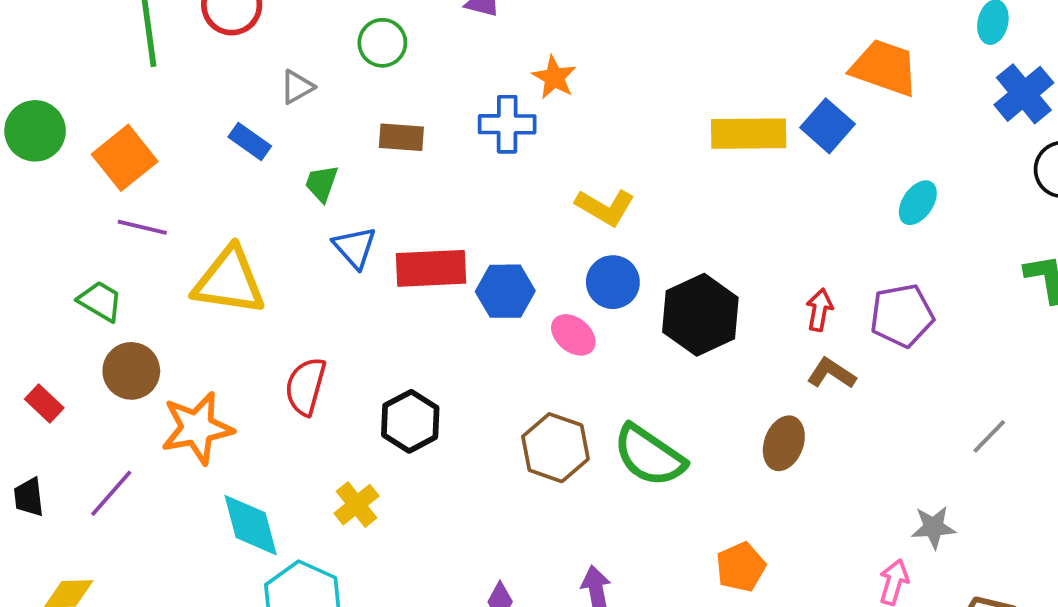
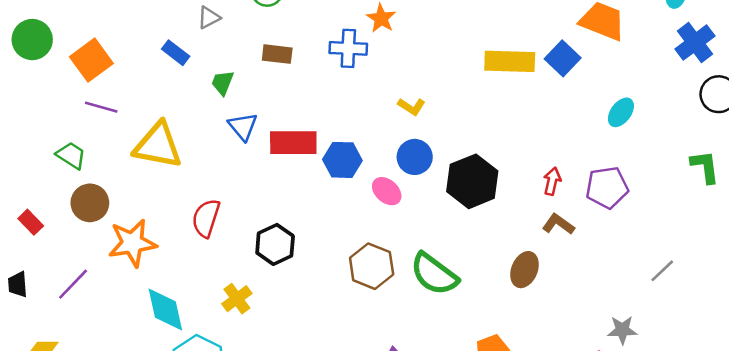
yellow L-shape: (605, 207) -> (411, 107), size x0.7

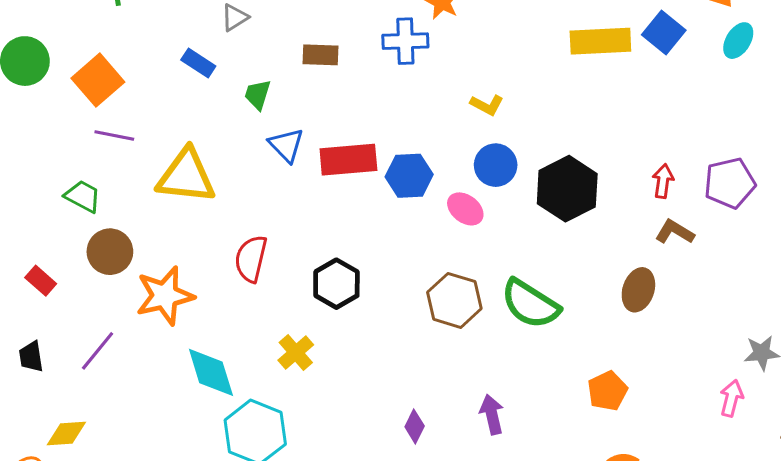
cyan ellipse: (621, 112) -> (738, 41), moved

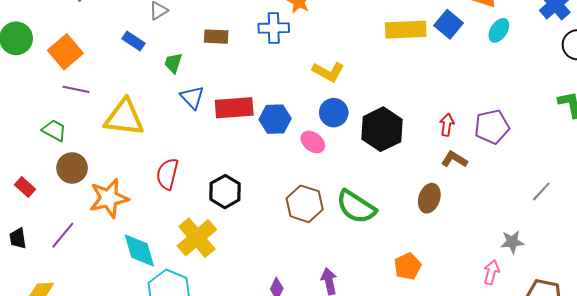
yellow L-shape: (487, 105) -> (328, 72), size x1.4
yellow cross: (296, 352) -> (197, 238), size x1.6

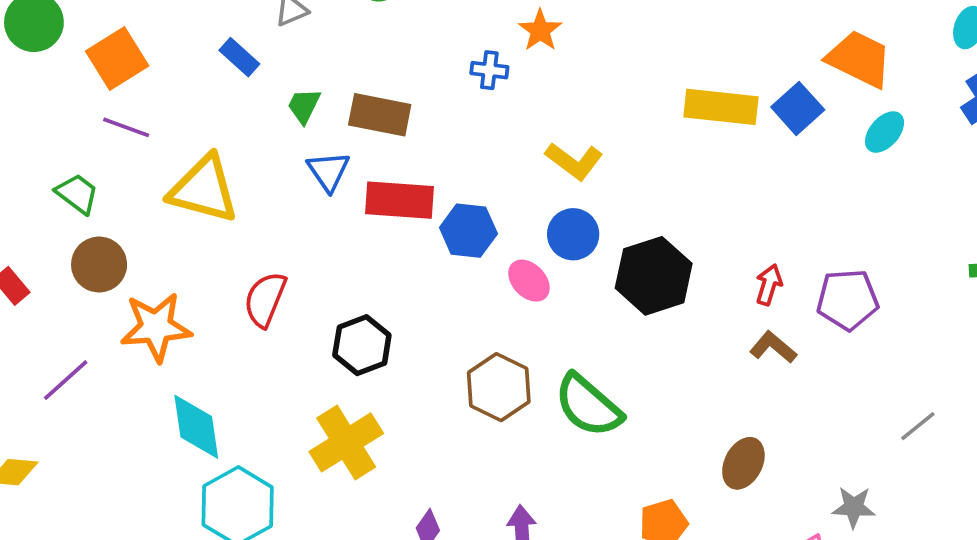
blue cross: (274, 28) -> (489, 70), size x0.7
brown rectangle: (216, 37) -> (380, 115), moved, size x1.4
brown ellipse: (429, 198) -> (743, 463), moved
yellow cross: (197, 238) -> (346, 442), moved

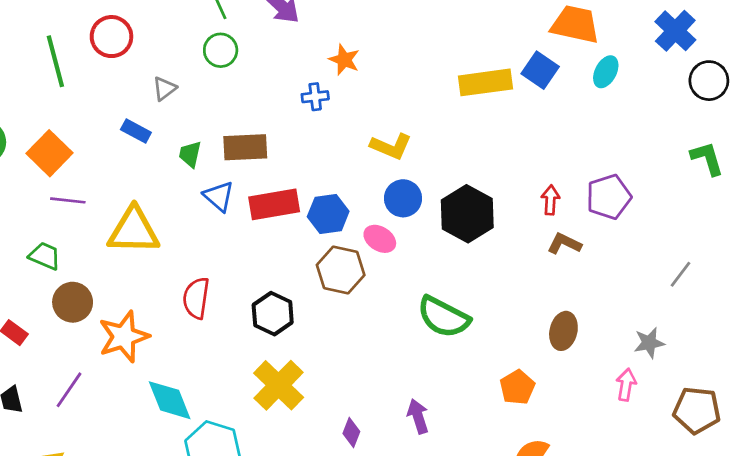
brown hexagon: (499, 387) -> (341, 270), moved

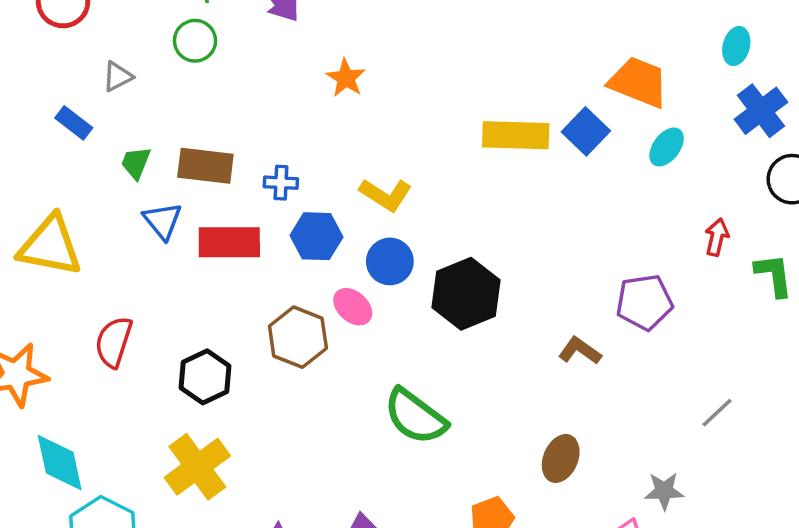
blue cross: (315, 97) -> (281, 183), moved
red arrow: (550, 200) -> (717, 237), moved
blue hexagon: (328, 214) -> (317, 236), moved

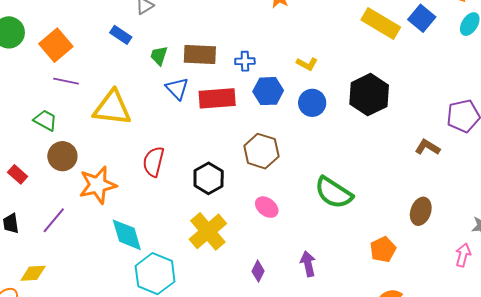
yellow rectangle: (516, 135) -> (381, 23), turned 33
yellow L-shape: (386, 195) -> (307, 64), size x0.7
black hexagon: (466, 294) -> (369, 95), moved
pink ellipse: (353, 307) -> (267, 207), moved

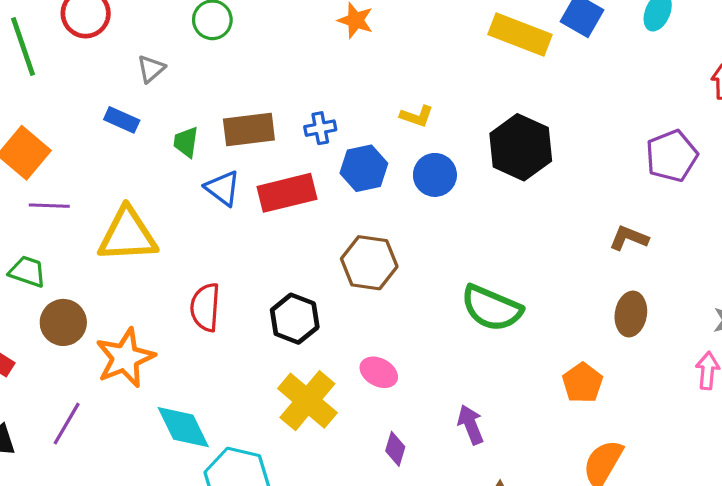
brown L-shape: (427, 147) -> (629, 238), moved
pink ellipse: (267, 207) -> (379, 372), moved

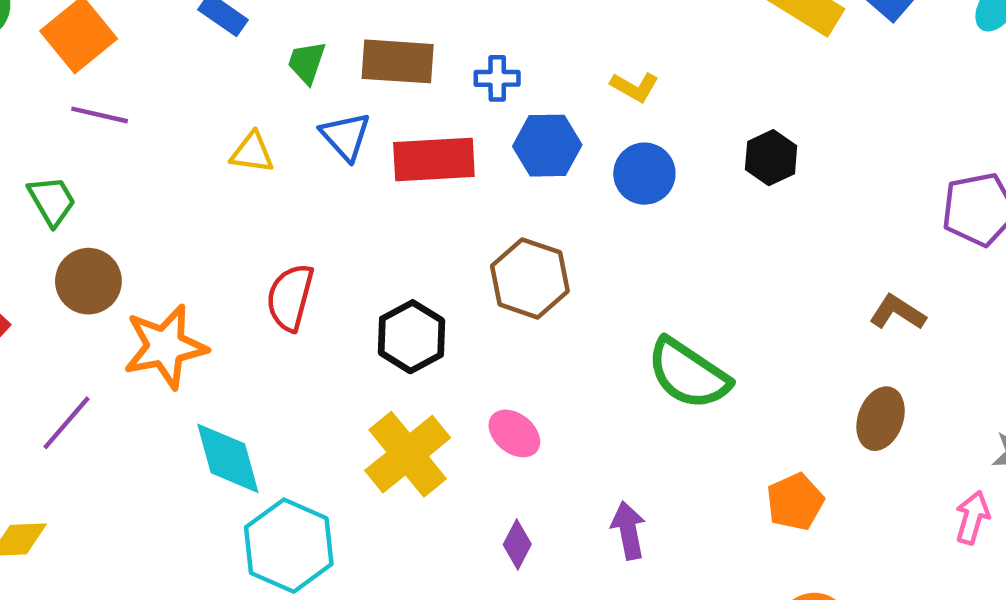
black hexagon: (521, 147) -> (771, 158), size x0.6
yellow triangle: (127, 235) -> (252, 153), moved, size x0.5
green trapezoid: (27, 271) -> (52, 201), turned 30

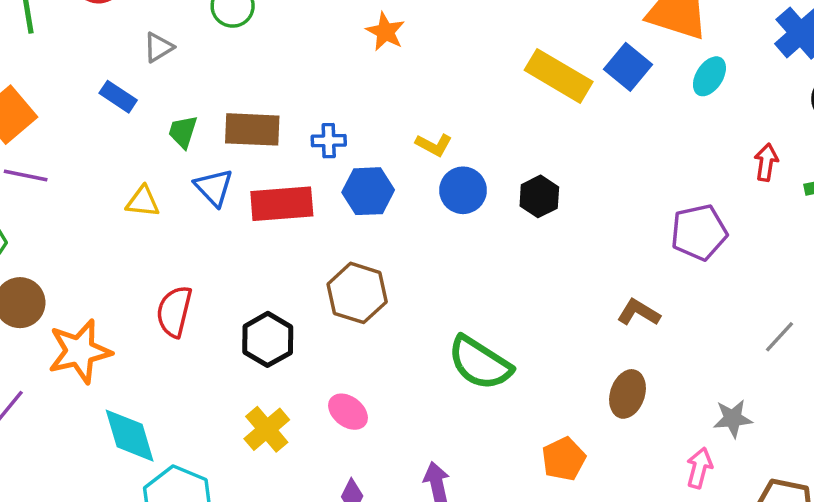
blue circle: (644, 174) -> (463, 190), moved
yellow cross: (408, 454) -> (267, 429), size x0.7

